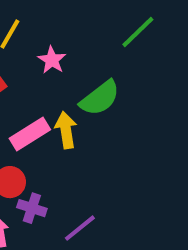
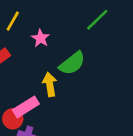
pink rectangle: (30, 134) -> (26, 107), moved

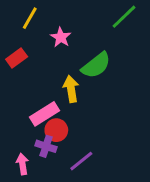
red circle: (13, 119) -> (56, 130), moved

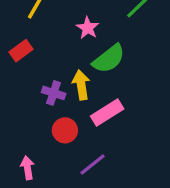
pink star: (61, 37) -> (88, 28), moved
pink rectangle: (45, 114) -> (107, 112), moved
purple cross: (46, 146) -> (54, 93), moved

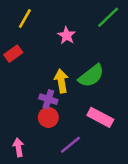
green semicircle: (109, 59) -> (91, 76), moved
purple cross: (54, 93) -> (48, 99), moved
pink rectangle: (107, 112) -> (100, 117), moved, turned 60

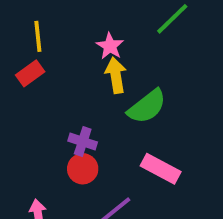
yellow line: (25, 19) -> (38, 36), moved, turned -36
yellow arrow: (61, 81) -> (116, 75), moved

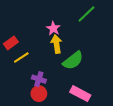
yellow line: (38, 36) -> (21, 57), moved, turned 63

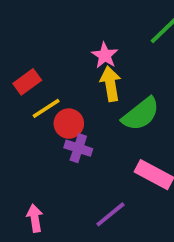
red circle: (39, 94) -> (69, 124), moved

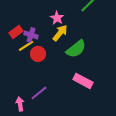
yellow arrow: (110, 84) -> (60, 33), turned 48
purple cross: (78, 148) -> (31, 35), moved
purple line: (110, 214) -> (39, 93), moved

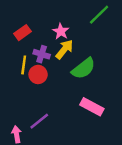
red rectangle: (16, 32) -> (22, 33), moved
purple cross: (31, 35) -> (42, 54), moved
yellow line: (26, 46) -> (24, 65), turned -49

